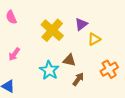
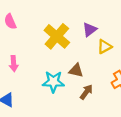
pink arrow: (14, 54) -> (14, 64), turned -40
cyan star: (49, 70) -> (53, 82), turned -30

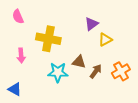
yellow cross: (57, 36) -> (48, 39), moved, turned -30
brown arrow: (86, 92) -> (96, 71), moved

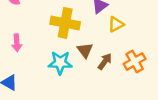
yellow cross: (48, 39) -> (65, 23), moved
brown triangle: (79, 62) -> (85, 50), turned 40

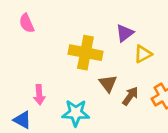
pink arrow: (17, 43) -> (39, 95), moved
cyan star: (60, 63) -> (76, 113), moved

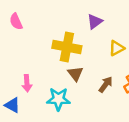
purple triangle: (125, 33) -> (95, 21), moved
brown triangle: (108, 83) -> (75, 74), moved

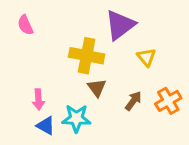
purple triangle: (95, 21) -> (120, 25), size x1.6
yellow triangle: (117, 48) -> (146, 57), turned -42
blue triangle: (12, 105) -> (46, 126), moved

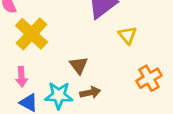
yellow cross: (87, 56) -> (32, 34), moved, turned 32
brown arrow: (133, 101) -> (90, 93), moved, turned 42

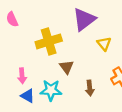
yellow cross: (32, 34) -> (49, 41), moved, turned 30
brown arrow: (90, 93) -> (90, 88), moved, turned 96

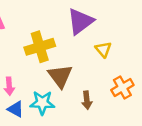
brown triangle: (66, 67) -> (60, 76), size x1.5

